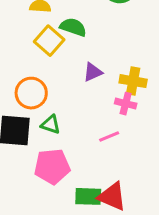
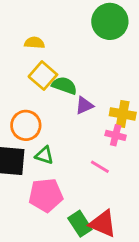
green semicircle: (73, 27) -> (64, 85), moved
pink line: (109, 136) -> (100, 167), turned 54
green rectangle: (88, 196) -> (80, 224), turned 55

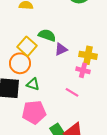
yellow square: (43, 76) -> (27, 46), moved

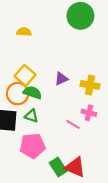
green semicircle: (47, 35) -> (33, 93), moved
pink cross: (83, 70) -> (89, 113), moved

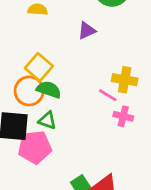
purple triangle: (61, 79) -> (87, 31), moved
pink line: (73, 124) -> (108, 95), moved
pink pentagon: (33, 146) -> (35, 147), moved

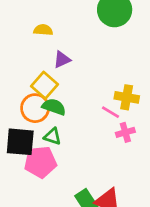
purple triangle: (87, 31) -> (62, 60), moved
pink cross: (123, 116) -> (125, 132), turned -30

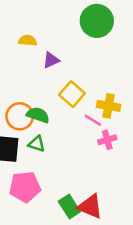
purple triangle: (62, 60) -> (51, 60), moved
yellow square: (44, 85) -> (72, 94), moved
pink pentagon: (40, 162) -> (25, 187), moved

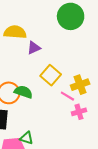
yellow semicircle: (28, 41) -> (15, 32), size x1.5
yellow cross: (109, 106) -> (80, 85), turned -30
green triangle: (37, 144) -> (27, 138), moved

